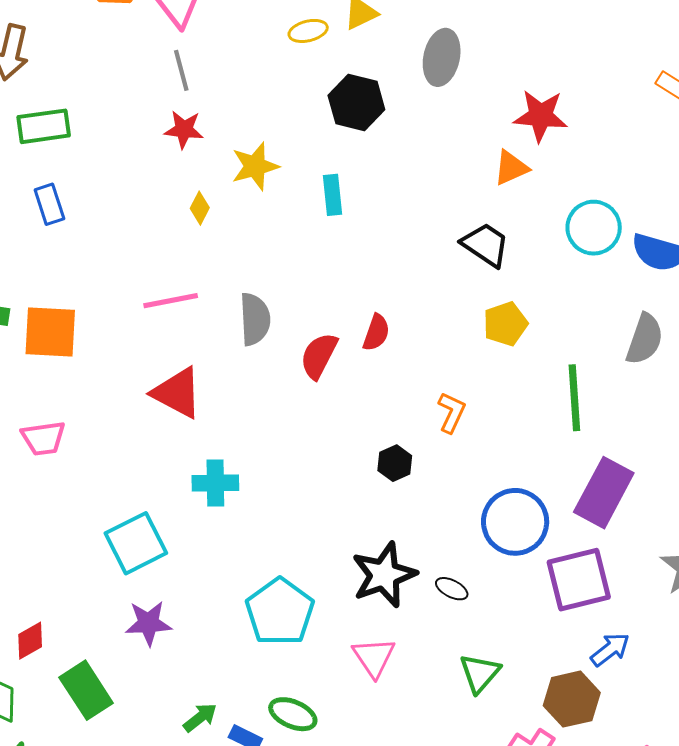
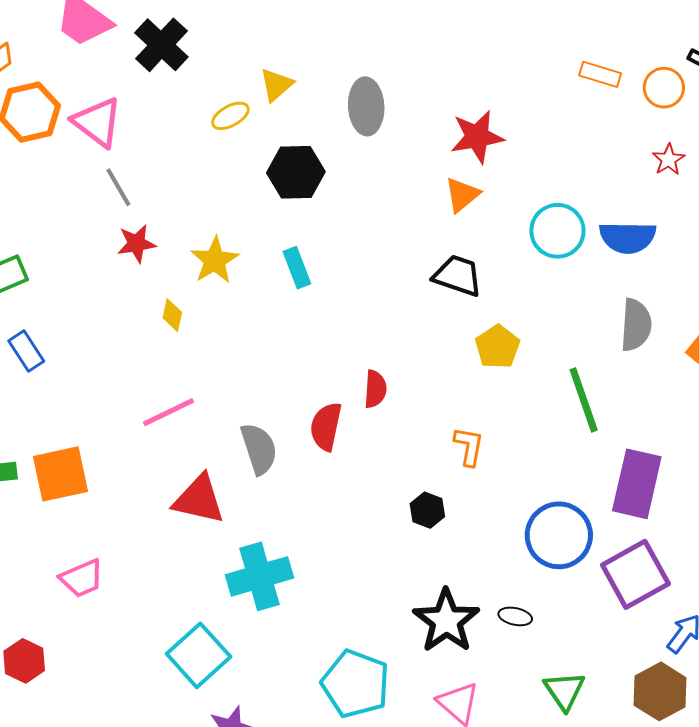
gray semicircle: (255, 319) -> (259, 449), moved
cyan cross: (215, 483) -> (260, 576), size x1.4

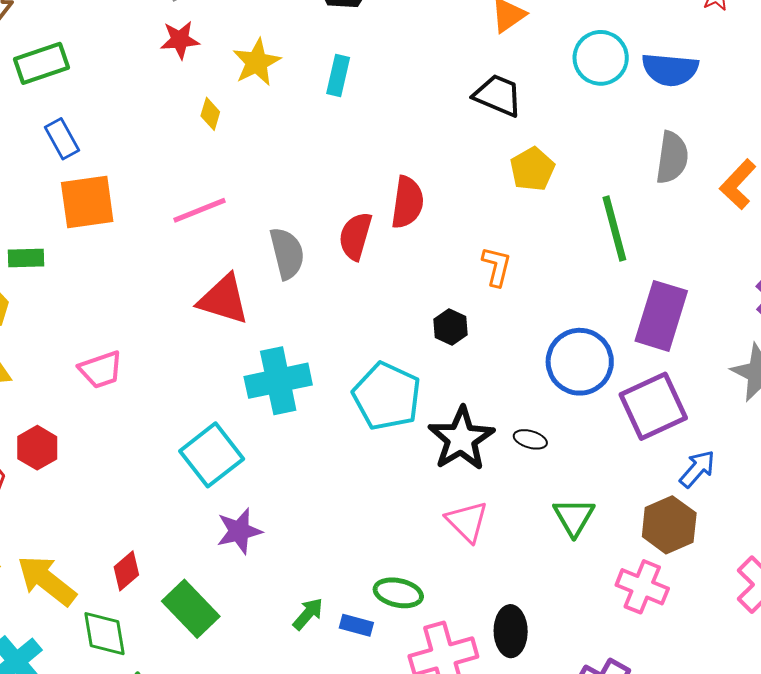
cyan rectangle: (297, 268) -> (338, 76), turned 30
red semicircle: (375, 389) -> (407, 202), size x1.4
orange square: (61, 474) -> (87, 202), moved
cyan pentagon: (355, 684) -> (387, 396), moved

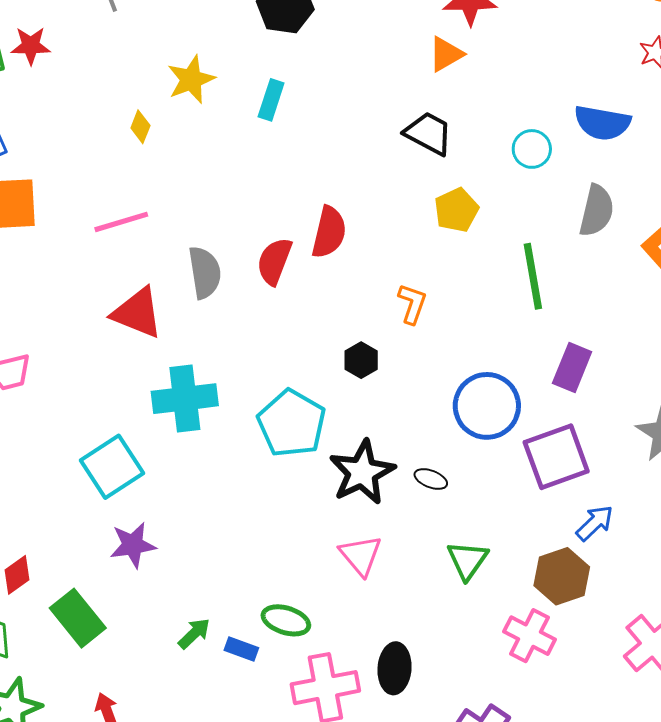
red star: (180, 40) -> (31, 46), moved
cyan circle: (601, 58) -> (532, 149), moved, size x0.7
purple rectangle: (661, 316) -> (572, 367), size x0.7

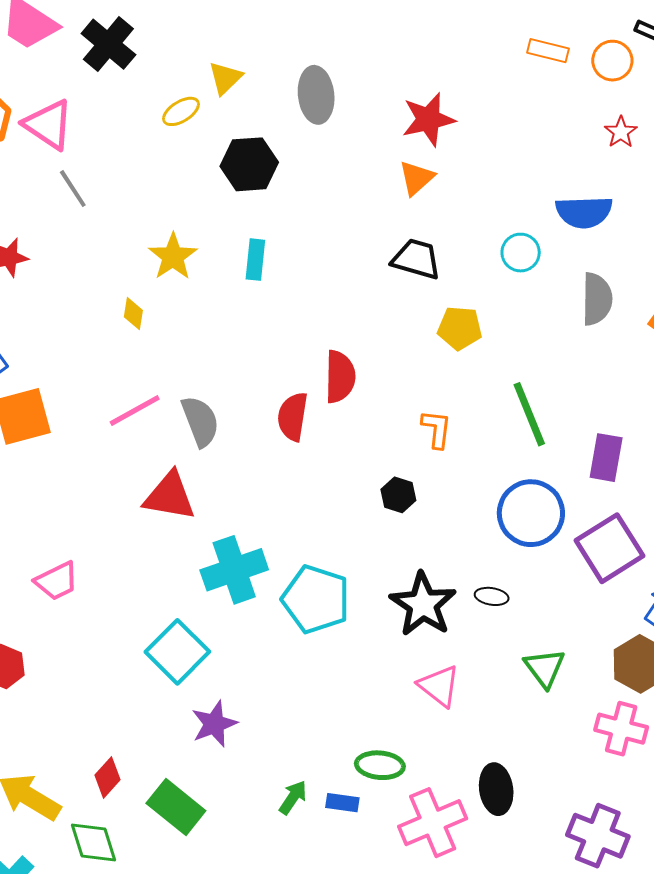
yellow pentagon: (456, 210) -> (460, 328), turned -30
gray semicircle: (205, 272) -> (200, 421), moved
green line: (533, 276) -> (529, 414), moved
cyan pentagon: (292, 423) -> (316, 599), moved

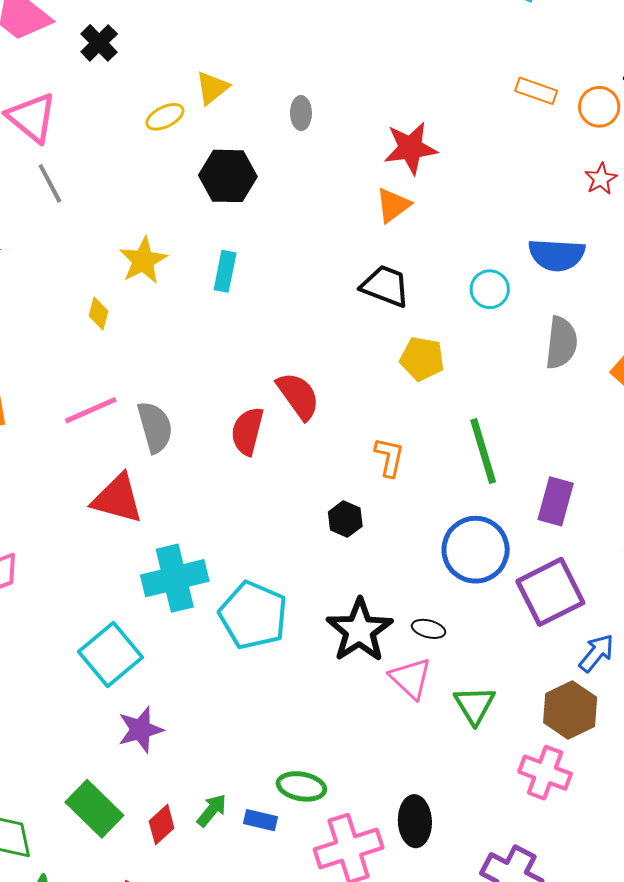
black cross: (108, 44) -> (99, 43), size x0.7
gray ellipse: (316, 95) -> (301, 113), size x0.6
red semicircle: (340, 377) -> (298, 396), turned -42
pink triangle: (439, 686) -> (411, 678), moved
red diamond: (107, 777) -> (162, 825), moved

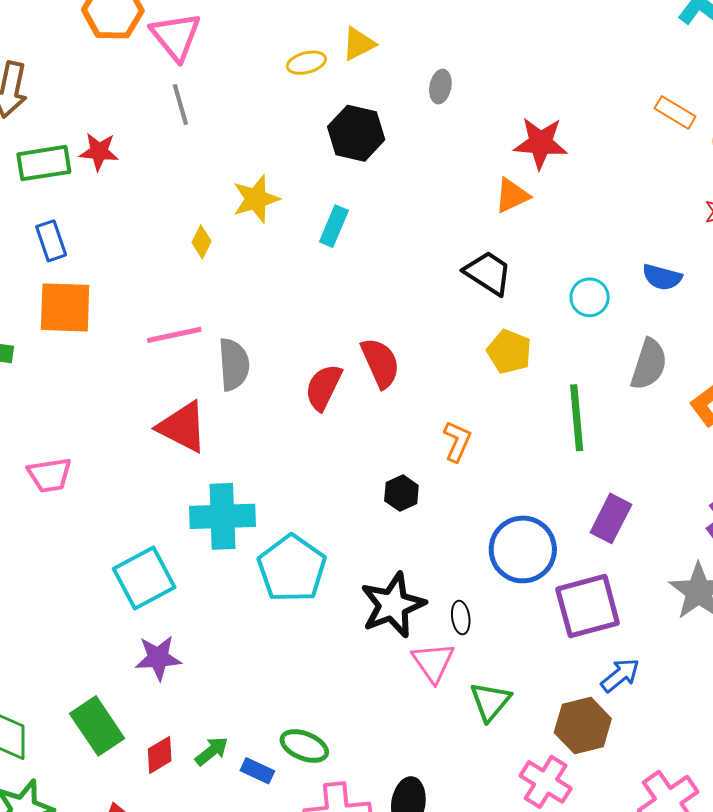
blue semicircle: (557, 255) -> (662, 277), size x0.7
green line: (483, 451) -> (577, 418), moved
black ellipse: (429, 629) -> (461, 618), turned 56

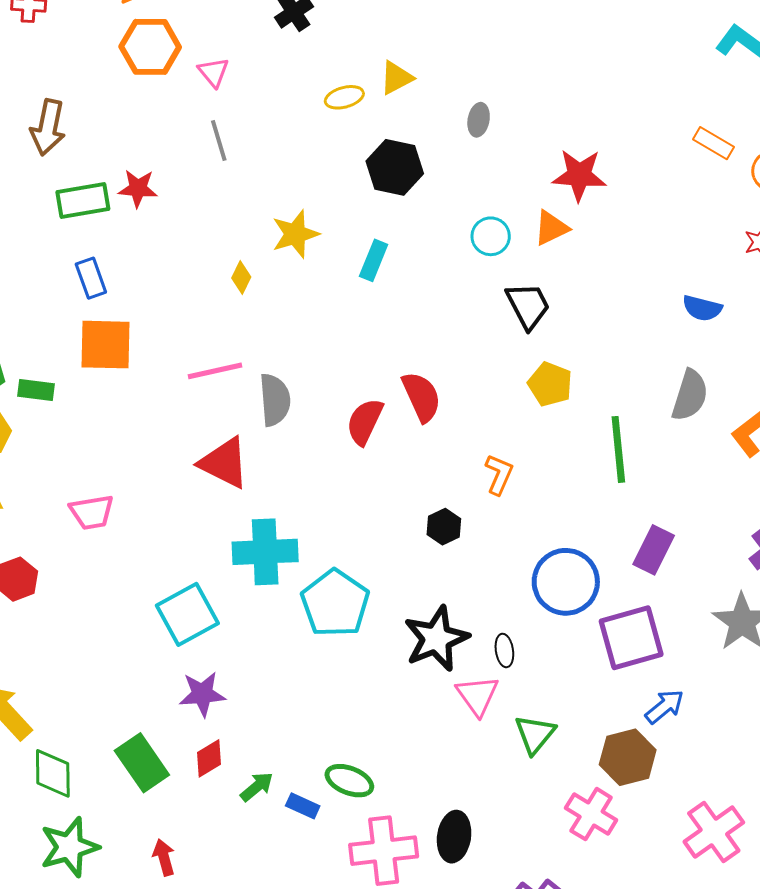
pink triangle: (176, 36) -> (213, 72), size x0.6
black trapezoid: (488, 273) -> (528, 306), turned 30
cyan circle: (590, 297) -> (491, 236), moved
red diamond: (160, 755) -> (209, 758), moved

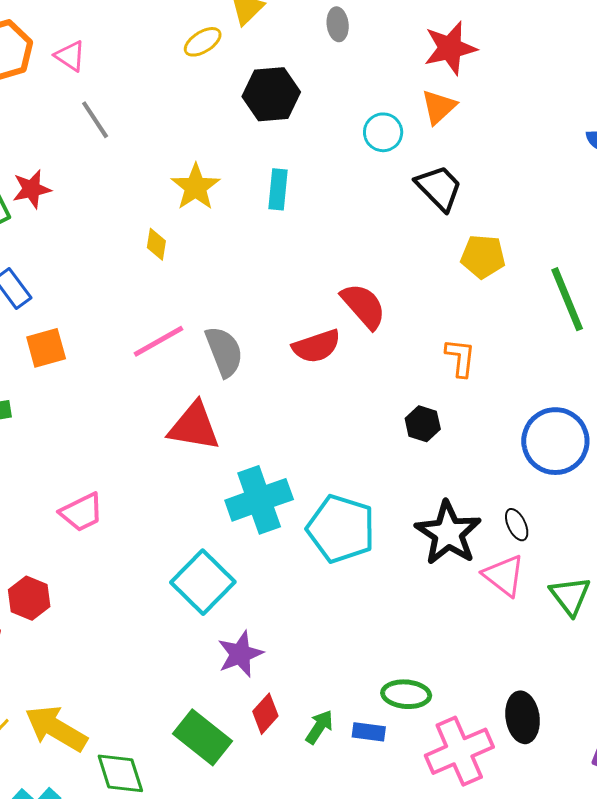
orange square: (106, 345) -> (46, 348), size x0.7
red semicircle: (365, 422) -> (316, 346), turned -117

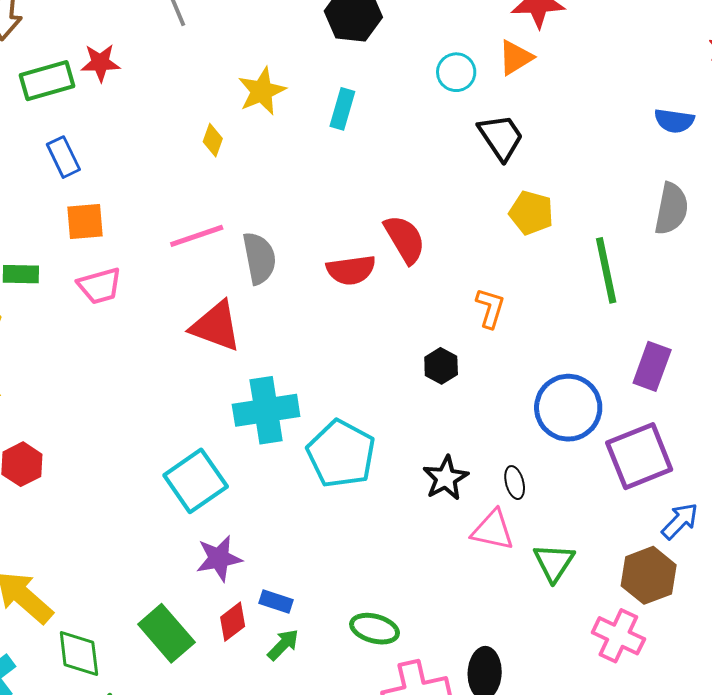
pink trapezoid: (82, 512) -> (100, 286), moved
black star: (448, 533) -> (446, 478), size x0.7
pink triangle: (504, 575) -> (493, 530), turned -36
blue rectangle: (369, 732) -> (276, 602), moved

